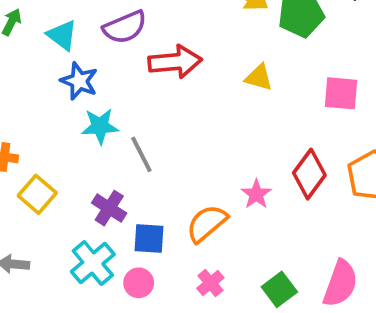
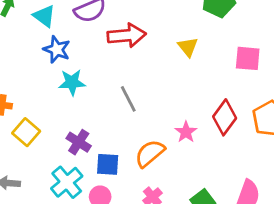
yellow triangle: (259, 77) -> (188, 47), turned 35
gray line: (141, 154) -> (128, 99), moved

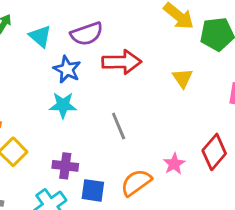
blue star: (57, 49) -> (67, 69), moved
purple cross: (79, 142) -> (65, 166), turned -30

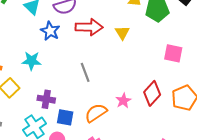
yellow triangle: (182, 78) -> (122, 33), moved
cyan star: (63, 105) -> (32, 61), moved

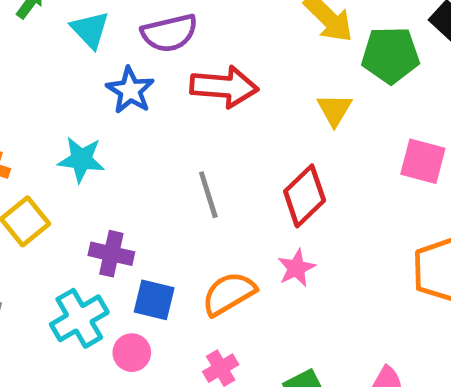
yellow triangle: (122, 33) -> (334, 110), moved
red diamond: (152, 93) -> (305, 196), moved

